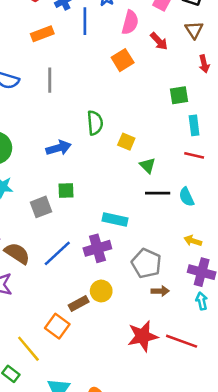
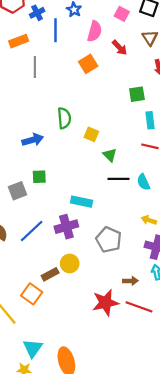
gray line: (50, 80) -> (35, 67), moved
brown arrow: (160, 291) -> (130, 281), moved

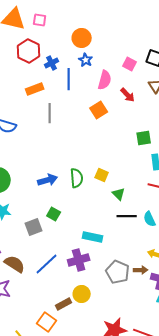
green semicircle: (64, 118) -> (77, 178), moved
green square: (39, 177) -> (54, 214), turned 32
brown arrow: (130, 281) -> (141, 270), moved

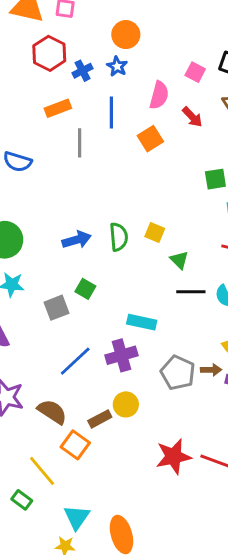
blue star: (86, 60) -> (117, 66), moved
blue line: (69, 79) -> (111, 113), moved
brown semicircle: (15, 264) -> (52, 412), moved

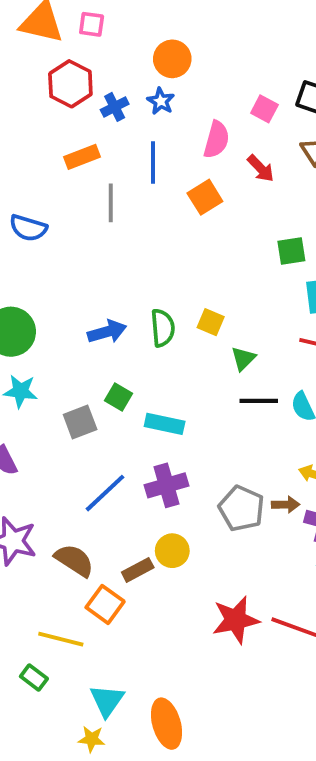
green triangle: (179, 260) -> (243, 359), turned 30
cyan rectangle: (142, 322) -> (165, 424), moved
yellow line: (42, 471) -> (61, 639), turned -36

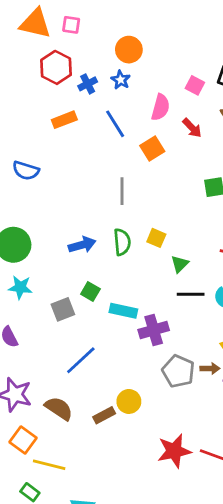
blue line: (153, 163) -> (115, 124), turned -32
gray line: (111, 203) -> (122, 191), moved
purple cross: (167, 485) -> (154, 330), moved
orange square: (105, 604) -> (23, 440), moved

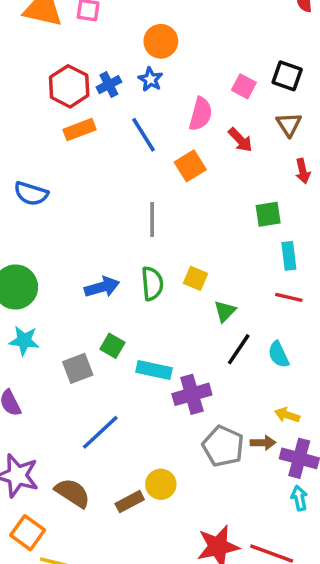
red hexagon: (56, 67) -> (69, 86), moved
black line: (191, 294) -> (239, 349), turned -56

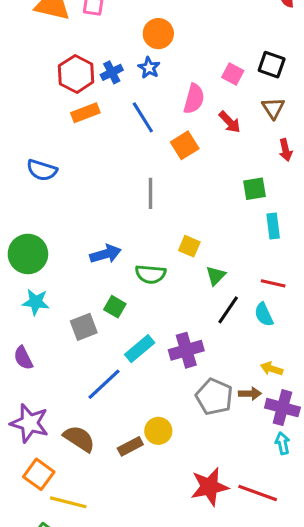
green semicircle: (152, 284) -> (151, 274), moved, turned 100
red line: (289, 297) -> (273, 283), moved
cyan rectangle: (154, 370) -> (140, 349), moved, turned -52

